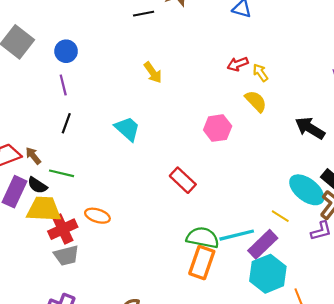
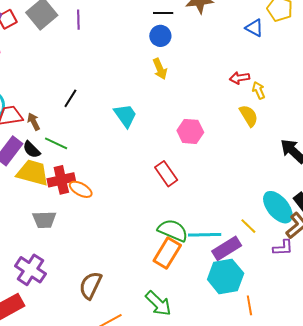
blue circle: (66, 51) -> (160, 36), moved
purple line: (63, 85) -> (78, 20), moved
pink hexagon: (218, 128) -> (190, 131), moved
red cross: (63, 229) -> (61, 180), moved

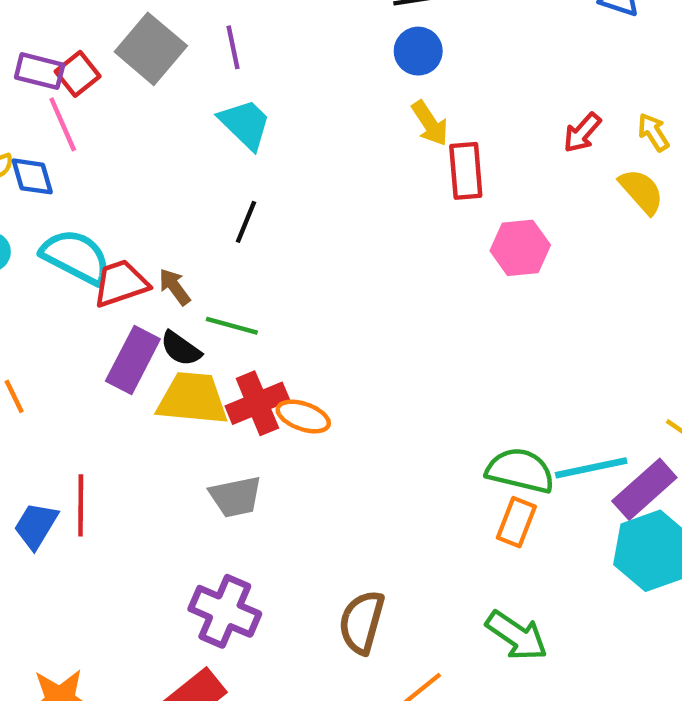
red arrow: (239, 78) -> (582, 133), moved, turned -30
cyan trapezoid: (125, 115) -> (245, 124), moved
red rectangle: (166, 174) -> (466, 171), moved, turned 40
orange rectangle: (167, 253) -> (516, 522), size x0.7

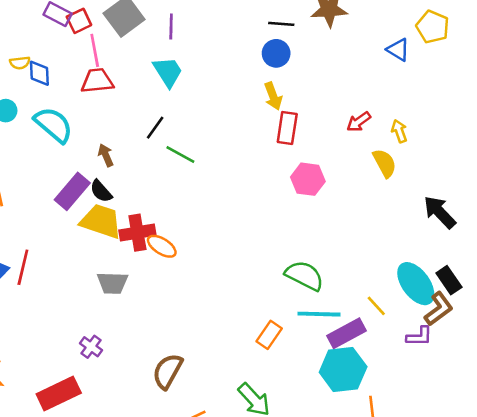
pink line: (63, 124) -> (95, 50), moved
red trapezoid: (121, 283) -> (97, 81), moved
green line: (232, 326) -> (180, 155), moved
green semicircle: (520, 471) -> (304, 275), moved
purple cross: (225, 611) -> (91, 347), size x0.6

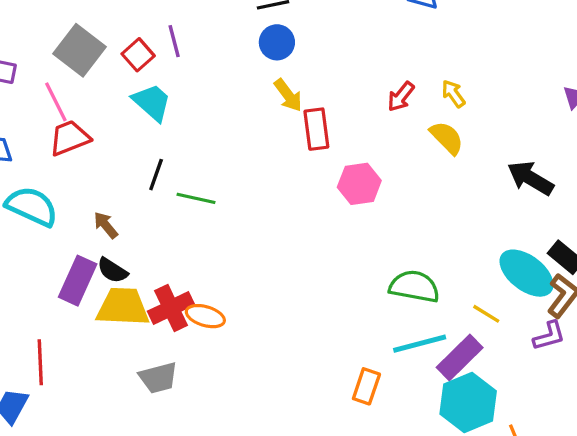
red square: (79, 21) -> (138, 55), moved
purple line: (171, 26) -> (174, 41), moved
red line: (23, 267) -> (40, 362), moved
green semicircle: (304, 275) -> (414, 287), moved

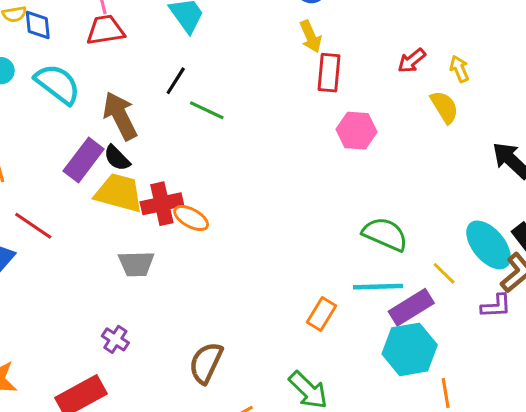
brown arrow: (106, 225) -> (120, 116), size x1.8
red line: (40, 362) -> (33, 226), turned -66

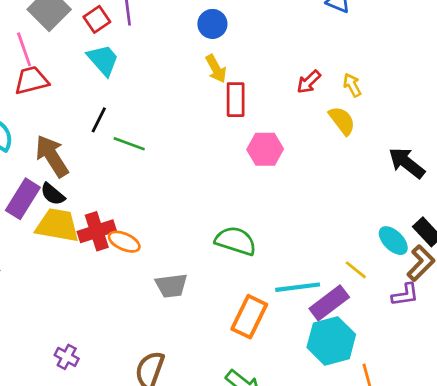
green semicircle: (385, 234) -> (236, 241), moved
cyan ellipse: (489, 245) -> (393, 241), size x0.7
gray trapezoid: (136, 264) -> (171, 286), moved
orange rectangle: (321, 314) -> (249, 317), size x1.4

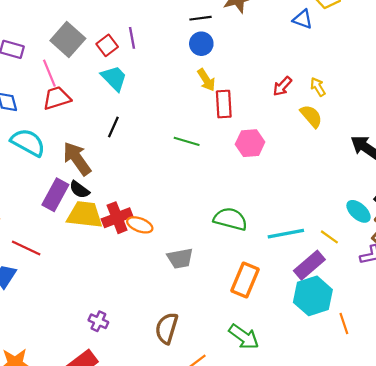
green line: (129, 144) -> (187, 141), moved
cyan line: (298, 287) -> (286, 234), moved

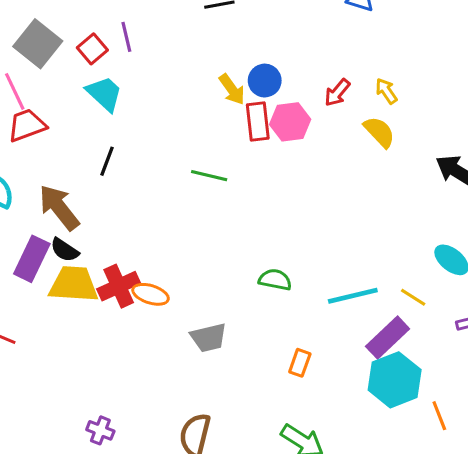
blue circle: (201, 44) -> (265, 81), moved
pink hexagon: (250, 143) -> (290, 122), moved
green semicircle: (230, 219) -> (275, 280), size x0.7
orange rectangle: (245, 280) -> (300, 363), size x0.6

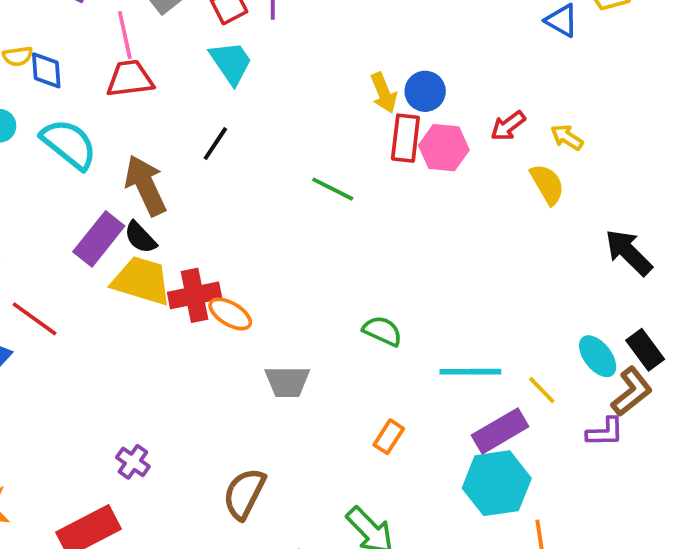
yellow arrow: (386, 91) -> (567, 137), turned -36

